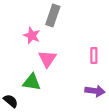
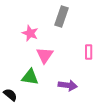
gray rectangle: (53, 16) -> (61, 17), moved
purple arrow: (95, 91) -> (68, 85), moved

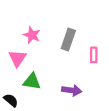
gray rectangle: (61, 17) -> (68, 39), moved
pink triangle: (45, 55) -> (17, 58), moved

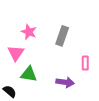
pink rectangle: (94, 55) -> (85, 63), moved

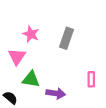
pink rectangle: (85, 63) -> (91, 79), moved
purple arrow: (65, 82) -> (56, 93), moved

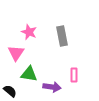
gray rectangle: (66, 38) -> (62, 36), turned -30
pink rectangle: (91, 79) -> (74, 75), moved

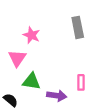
gray rectangle: (62, 36) -> (78, 27), moved

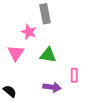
gray rectangle: (78, 27) -> (45, 14), moved
green triangle: (31, 81) -> (48, 55), moved

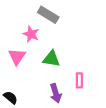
gray rectangle: (45, 14) -> (48, 15), turned -48
purple arrow: (52, 87) -> (56, 93), turned 66

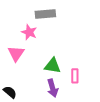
gray rectangle: (48, 15) -> (45, 14), turned -36
green triangle: (51, 59) -> (53, 66), moved

